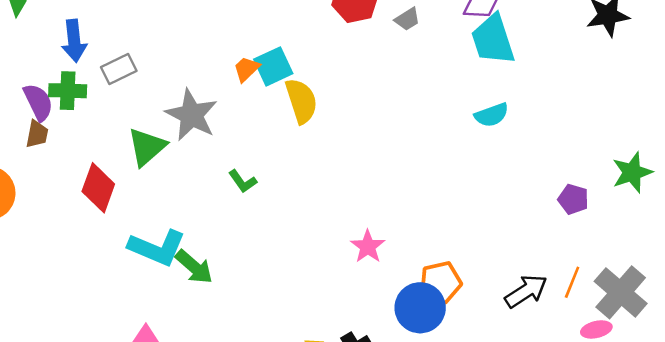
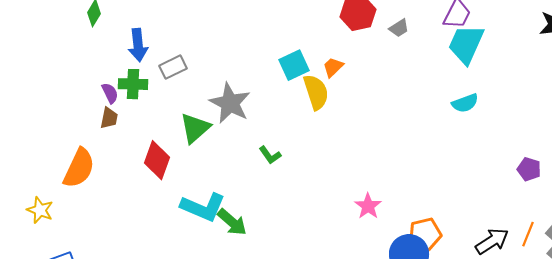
cyan trapezoid: (493, 40) -> (466, 44), turned 42
orange trapezoid: (246, 69) -> (333, 67), moved
purple semicircle: (38, 102) -> (110, 93), size x0.7

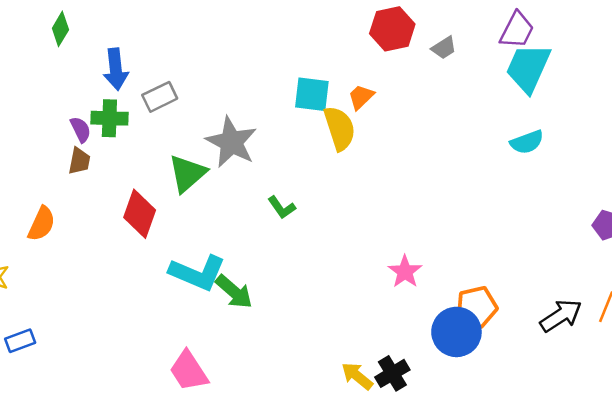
cyan square: (294, 65) -> (312, 94), turned 32
orange semicircle: (79, 168) -> (42, 224), size x0.7

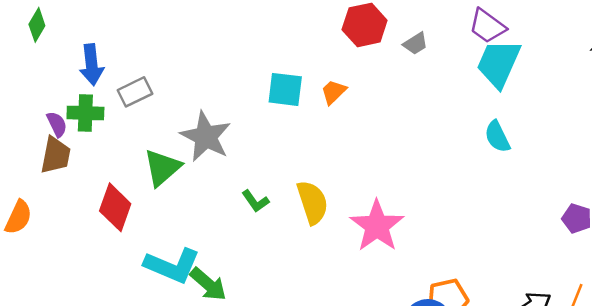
purple trapezoid: (517, 30) -> (487, 26), turned 99
yellow semicircle: (340, 128) -> (312, 202), moved
cyan semicircle: (527, 142) -> (497, 137), turned 84
brown trapezoid: (79, 161) -> (56, 155), size x1.4
pink star: (405, 272) -> (377, 226), moved, size x1.6

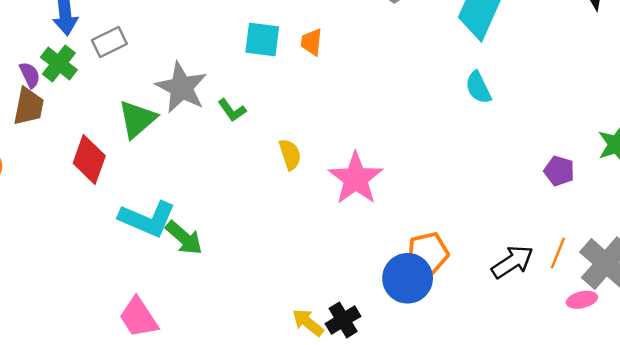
orange trapezoid: (334, 92) -> (312, 42), turned -40
green cross: (85, 113) -> (59, 64), turned 36
green L-shape: (255, 201) -> (232, 110), moved
yellow semicircle: (312, 202) -> (290, 154), size x0.7

